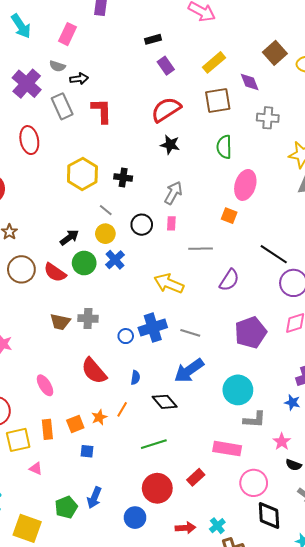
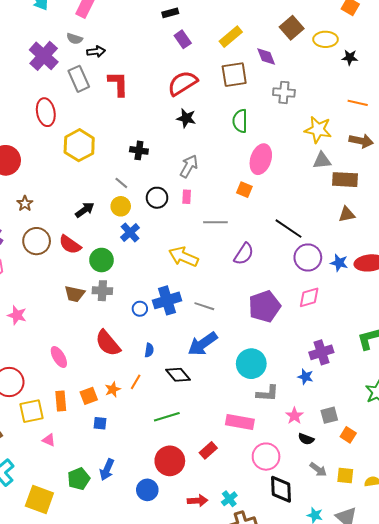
yellow hexagon: (82, 174) -> (79, 145), moved
green circle: (84, 263) -> (102, 260), moved

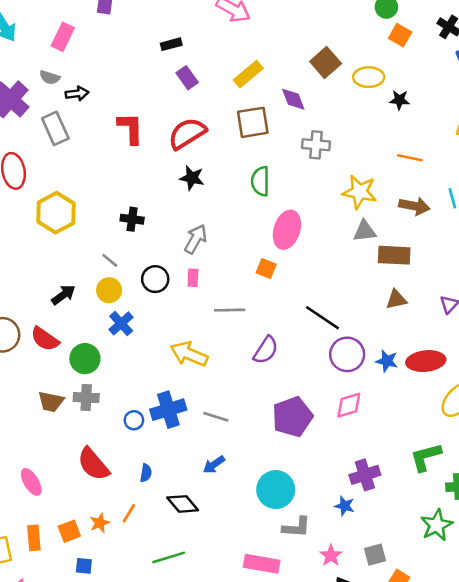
red L-shape: (118, 84) -> (130, 128), moved
blue arrow: (203, 344) -> (214, 465), size x0.6

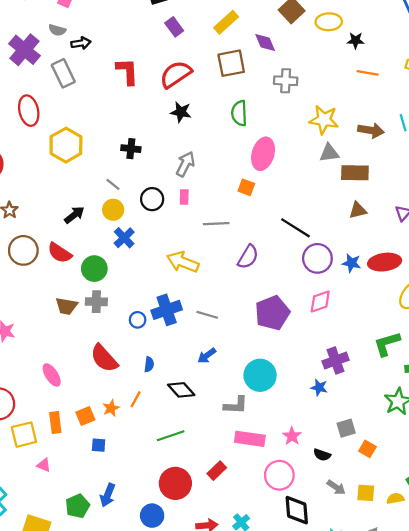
orange line: (410, 158) -> (368, 73), moved
gray L-shape: (296, 527) -> (236, 405), moved
pink star: (331, 556) -> (292, 436), moved

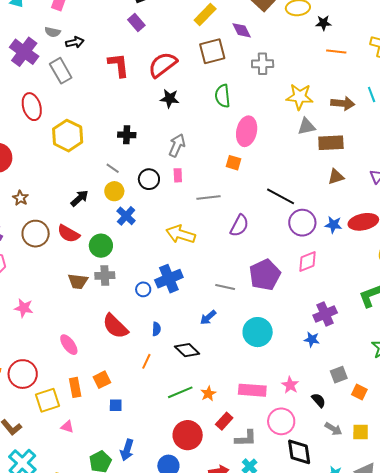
purple rectangle: (174, 27) -> (136, 22), moved
gray line: (207, 315) -> (225, 287), moved
gray L-shape: (236, 405) -> (246, 438), moved
orange star: (111, 408) -> (208, 394), moved
black semicircle: (322, 455) -> (319, 400), turned -147

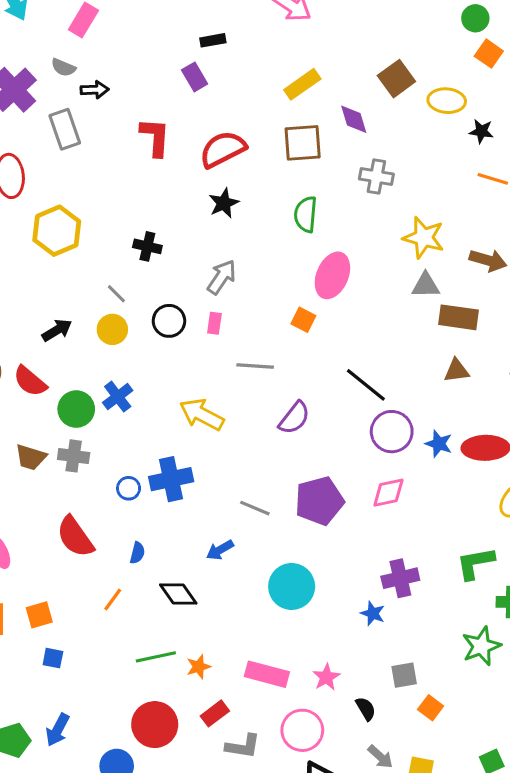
black star: (170, 99) -> (224, 203), turned 30
blue cross: (126, 216) -> (118, 397), moved

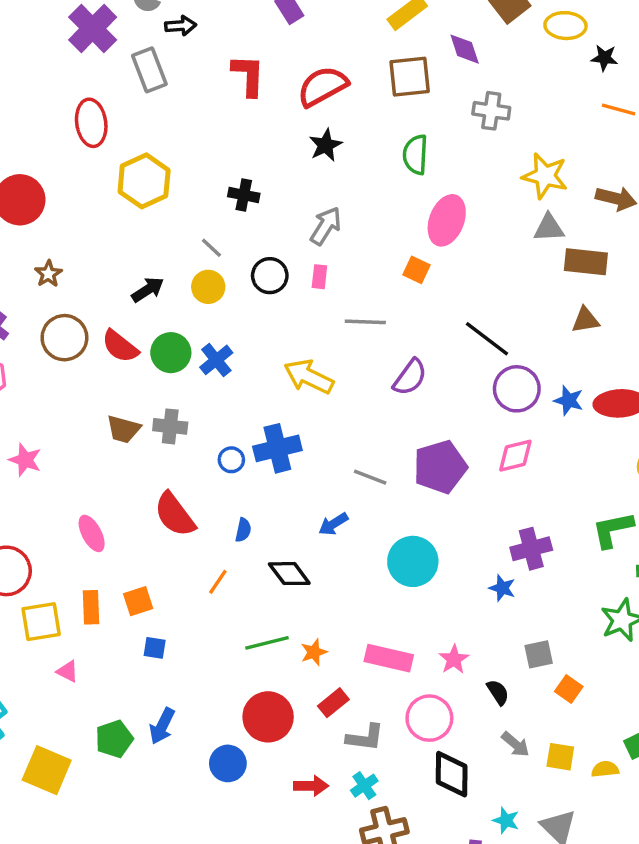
green circle: (76, 409) -> (171, 353), moved

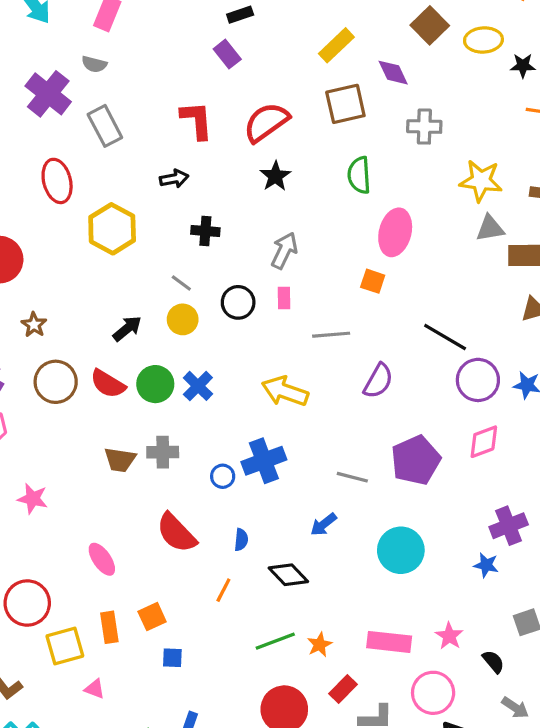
black arrow: (181, 26) -> (174, 179), moved

